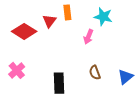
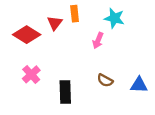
pink cross: (17, 70) -> (31, 74), moved
brown semicircle: (95, 73) -> (105, 80), turned -40
blue triangle: (125, 77) -> (139, 85), turned 42

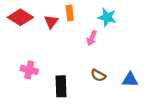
red diamond: (27, 35) -> (20, 17), moved
pink cross: (31, 74) -> (29, 70), turned -35

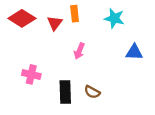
pink arrow: (92, 38) -> (79, 51), moved
brown semicircle: (98, 75) -> (92, 92), moved
blue triangle: (130, 80) -> (134, 52), moved

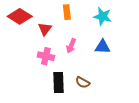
red triangle: (55, 23) -> (45, 29), moved
blue triangle: (134, 52) -> (103, 47), moved
pink cross: (31, 74) -> (46, 56), moved

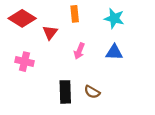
pink cross: (46, 56) -> (24, 62), moved

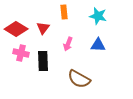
red diamond: (22, 18) -> (16, 29), moved
black rectangle: (65, 92) -> (43, 61), moved
brown semicircle: (92, 92) -> (79, 79), size x1.6

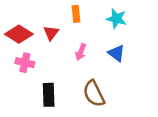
blue triangle: (98, 45) -> (116, 53), turned 35
black rectangle: (43, 61) -> (49, 95), moved
brown semicircle: (79, 79) -> (94, 94), turned 35

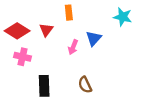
cyan star: (116, 19) -> (123, 17), moved
blue triangle: (116, 53) -> (94, 38), moved, turned 35
brown semicircle: (94, 94) -> (85, 85), size x0.7

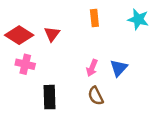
orange rectangle: (69, 13) -> (94, 18), moved
blue triangle: (94, 38) -> (119, 68), moved
pink arrow: (73, 47) -> (92, 68), moved

